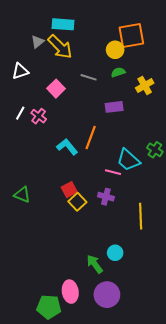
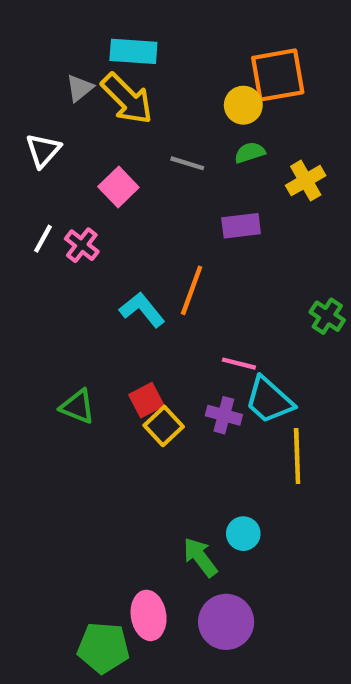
white triangle: (20, 71) -> (43, 150), turned -30
cyan trapezoid: (128, 160) -> (269, 400), moved
green triangle: (22, 195) -> (78, 407), moved

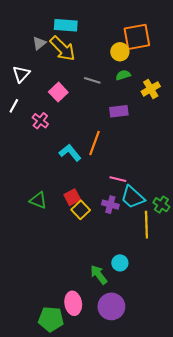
white line: (43, 239) -> (14, 106), moved
green cross: (327, 316) -> (161, 205), moved

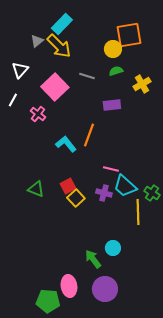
cyan rectangle: (66, 25) -> (62, 24), turned -50
pink square: (58, 92) -> (55, 87), size x1.5

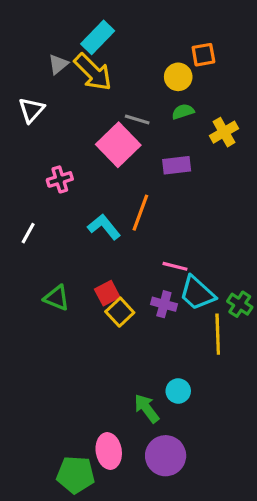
orange square: (129, 35) -> (203, 55), size x0.6
pink square: (55, 87) -> (118, 145), moved
white line: (13, 100) -> (28, 233), moved
pink cross: (38, 114) -> (60, 179), turned 35

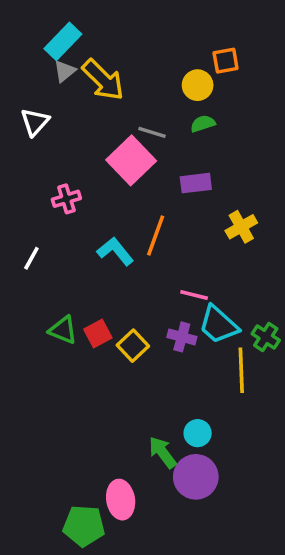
cyan rectangle: (98, 37) -> (63, 41), moved
yellow cross: (224, 132) -> (241, 227), moved
red square: (107, 293) -> (98, 333), moved
purple circle: (166, 456) -> (196, 477), moved

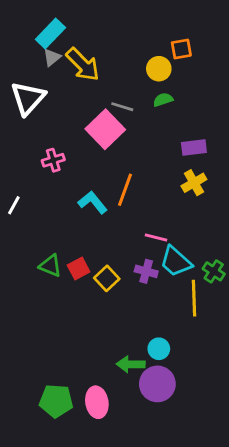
white triangle: (35, 122) -> (28, 98), size x1.5
purple rectangle: (196, 183) -> (194, 148), moved
white line: (31, 258) -> (14, 205), moved
green arrow: (163, 452) -> (131, 364), turned -52
green pentagon: (84, 526) -> (56, 401), moved

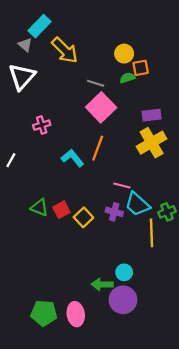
orange square: (181, 49) -> (141, 68), moved
gray triangle: (52, 57) -> (25, 45), moved, turned -40
pink square: (105, 129) -> (101, 107), moved
yellow cross: (194, 183) -> (152, 143), size x1.5
green cross: (214, 271) -> (167, 212), turned 35

